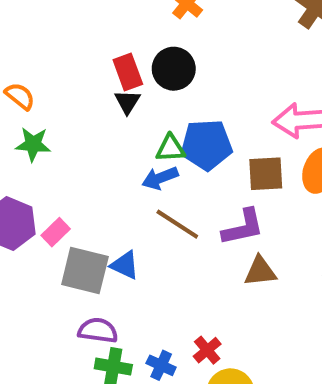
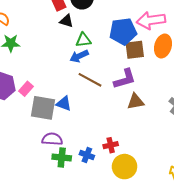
black triangle: (127, 102) -> (66, 21), moved, turned -40
blue pentagon: (206, 145) -> (123, 31), moved
red cross: (207, 350) -> (111, 145), turned 32

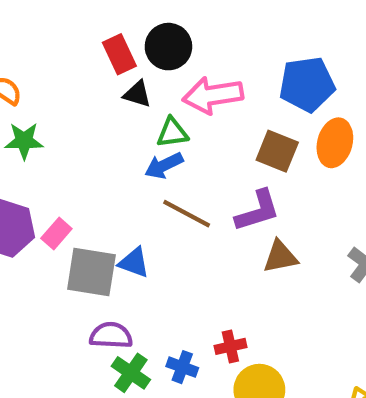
pink arrow: (151, 20) -> (213, 95), moved
blue pentagon: (123, 31) -> (307, 84), moved
brown square: (135, 50) -> (277, 151), turned 30
green cross: (62, 158) -> (131, 373), turned 30

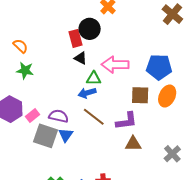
black circle: (168, 47) -> (90, 29), moved
brown square: (277, 151) -> (140, 95), turned -30
blue triangle: (134, 263) -> (66, 135), turned 35
purple semicircle: (111, 335) -> (59, 116), moved

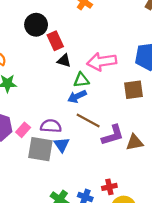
black circle: (90, 29) -> (36, 25), moved
purple L-shape: (126, 121) -> (113, 135), moved

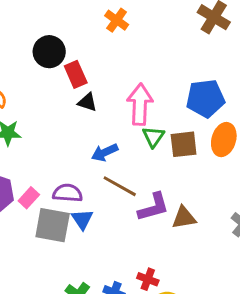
pink arrow: (102, 62) -> (140, 104), turned 100
green triangle: (81, 80) -> (153, 137), moved, turned -49
red cross: (109, 187) -> (148, 279), turned 32

